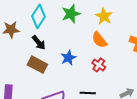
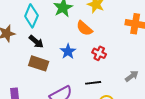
orange semicircle: (99, 40) -> (84, 28), moved

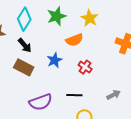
orange semicircle: (84, 28) -> (74, 40), turned -72

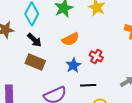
orange semicircle: (74, 40) -> (70, 39), moved
blue star: (55, 60) -> (73, 65), moved

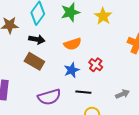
black arrow: (34, 40) -> (37, 39), turned -42

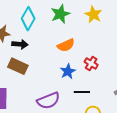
black arrow: (37, 39) -> (20, 44), moved
brown rectangle: (34, 61) -> (18, 66), moved

